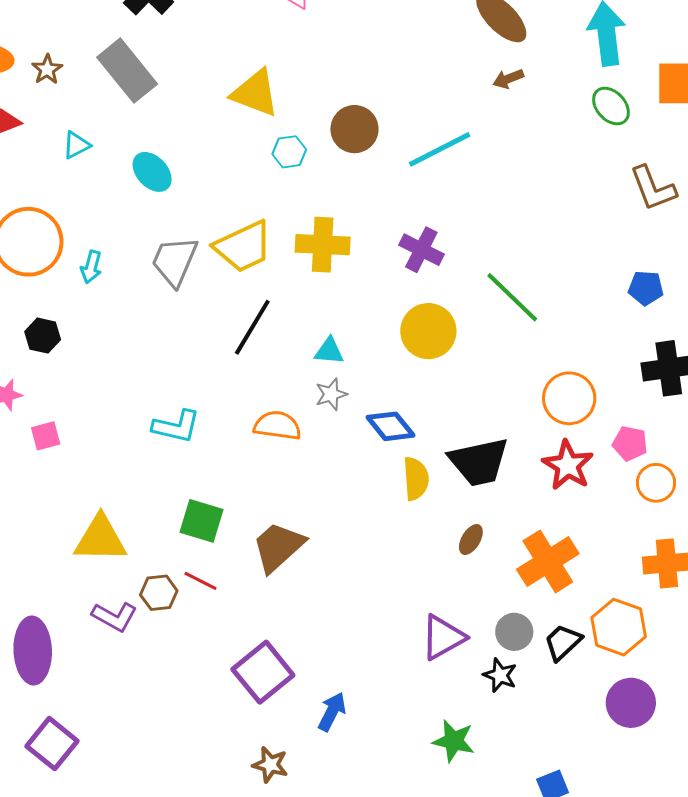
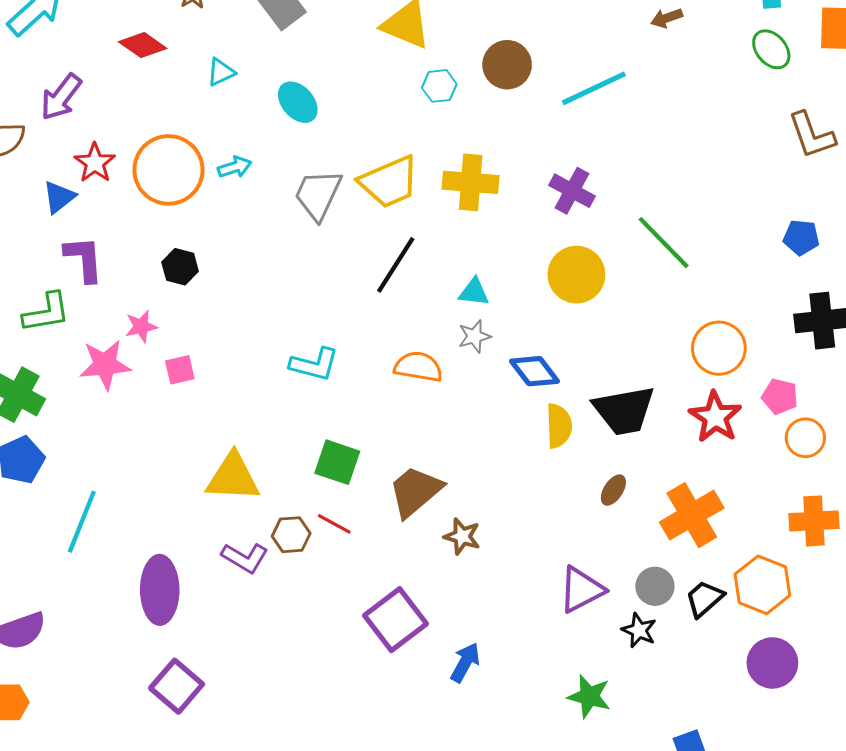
cyan arrow: (91, 267) -> (235, 167), moved, turned -124
brown star: (270, 765) -> (462, 536), moved

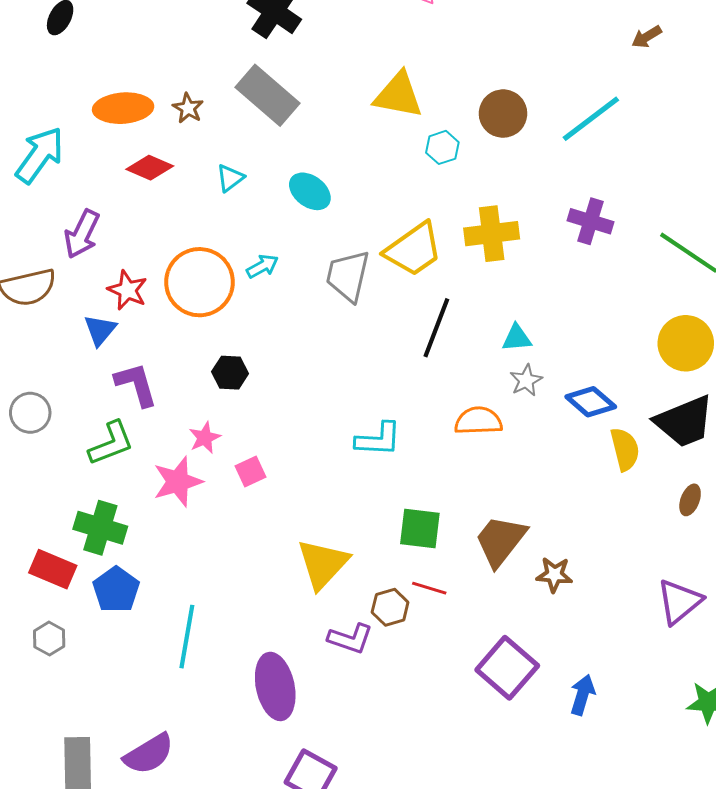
yellow circle: (576, 275) -> (686, 343), moved
yellow triangle: (233, 477) -> (323, 564), turned -38

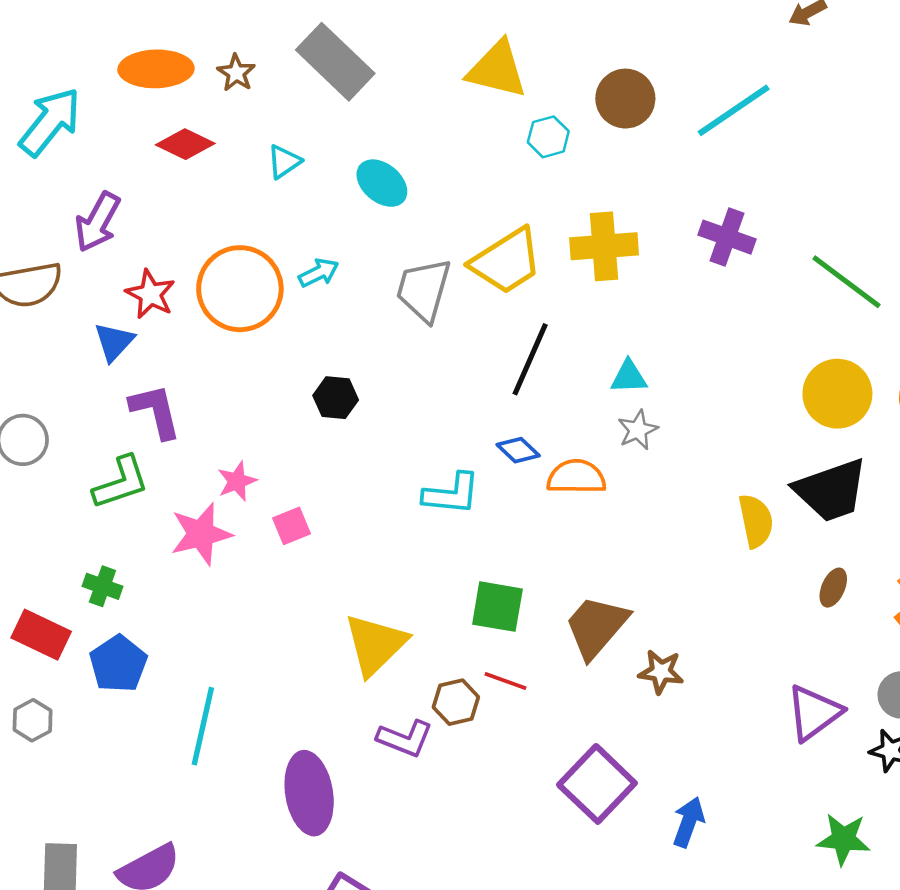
black hexagon: (230, 373) -> (336, 398), moved
blue diamond: (591, 402) -> (518, 450), moved, size x0.7
green cross: (100, 528) -> (102, 586), size x0.6

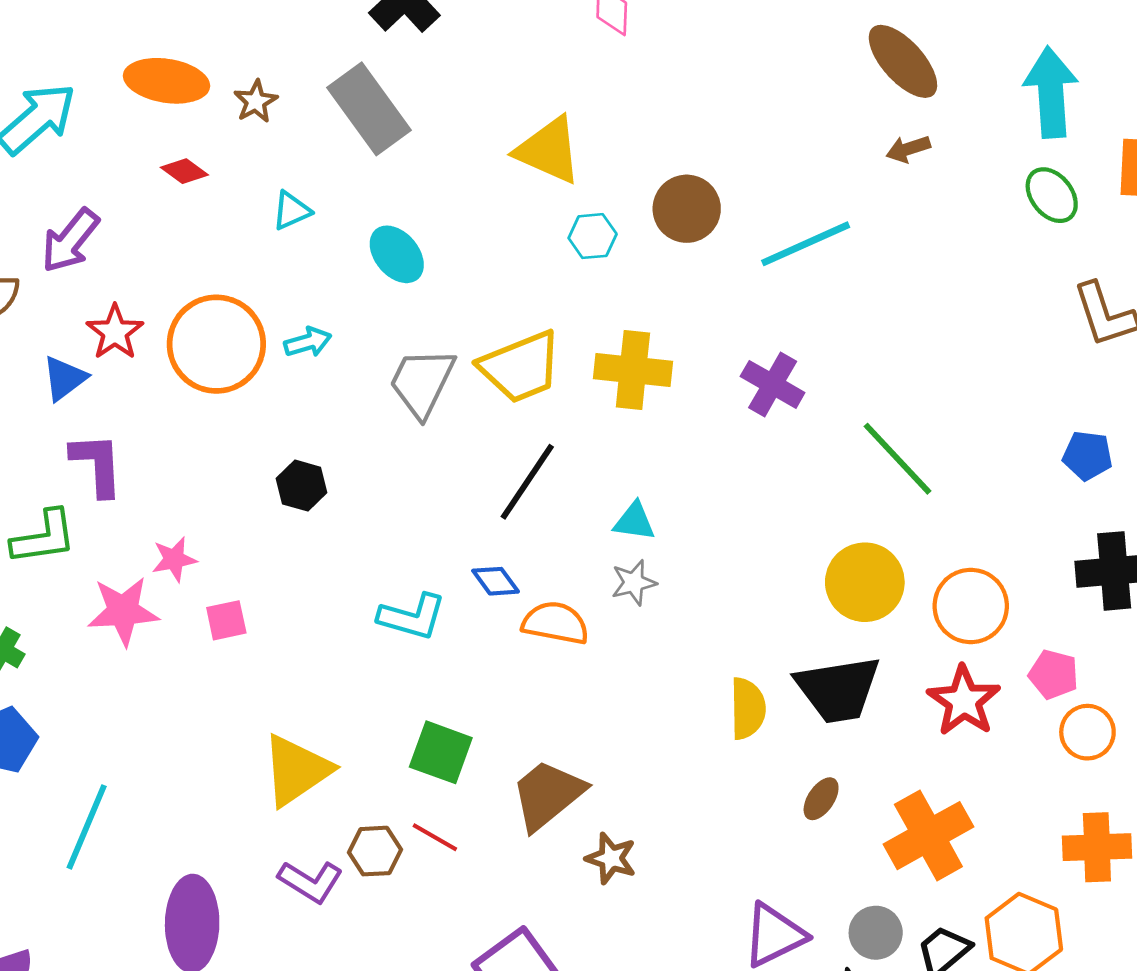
red diamond: (185, 144) -> (184, 171), size x0.7

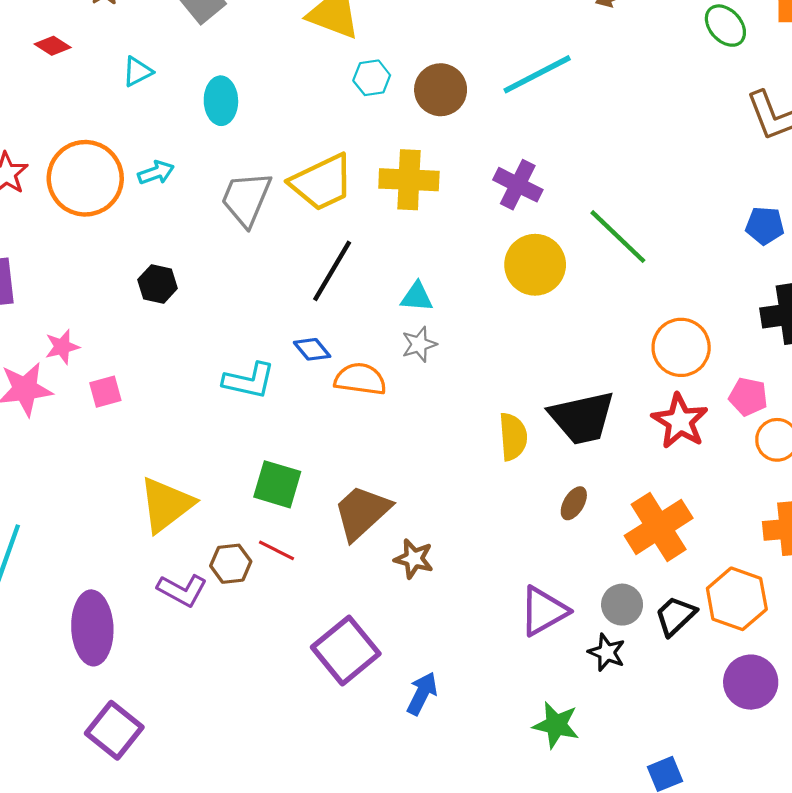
brown circle: (687, 209) -> (441, 90), moved
cyan ellipse: (397, 254) -> (221, 101), turned 42
yellow circle: (865, 582) -> (535, 265), moved

